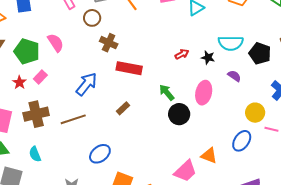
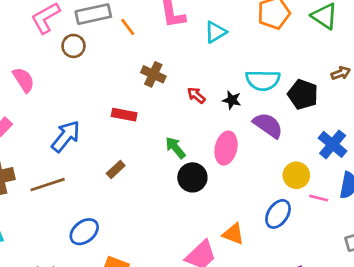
brown cross: (109, 43) -> (153, 74), moved
red arrow: (182, 54) -> (196, 95), turned -112
red rectangle: (129, 68) -> (124, 115), size x0.7
purple semicircle: (234, 76) -> (268, 125), size x1.6

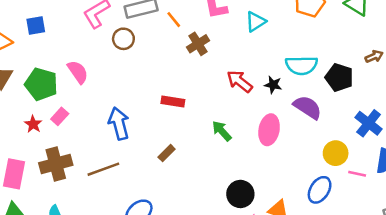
brown cross: (153, 74) -> (198, 44), moved, turned 35
red arrow: (196, 95) -> (240, 81), size x1.5
blue arrow: (66, 136) -> (119, 124), turned -52
black circle: (192, 177) -> (240, 194), moved

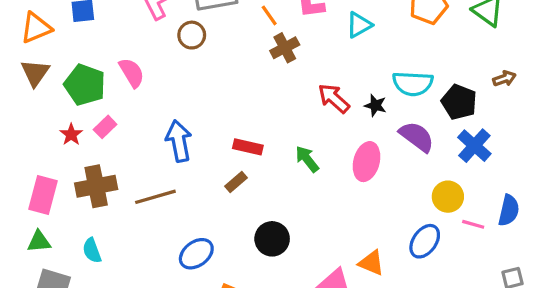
orange line: (174, 20) -> (269, 15), moved
red rectangle: (173, 102) -> (248, 147), moved
blue cross: (369, 123) -> (474, 146), moved
black circle: (240, 194) -> (272, 239), moved

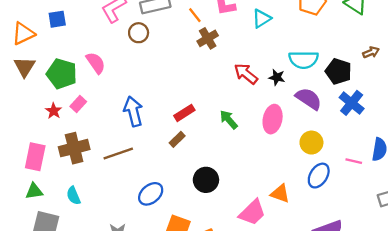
red rectangle: (248, 147) -> (184, 113), turned -42
yellow circle: (448, 197) -> (311, 143), moved

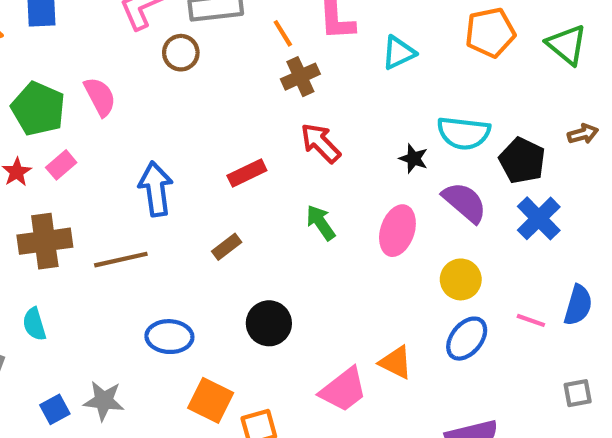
red arrow: (246, 74) -> (320, 143), moved
red rectangle: (184, 113) -> (247, 173), moved
blue ellipse: (151, 194) -> (169, 337), turned 35

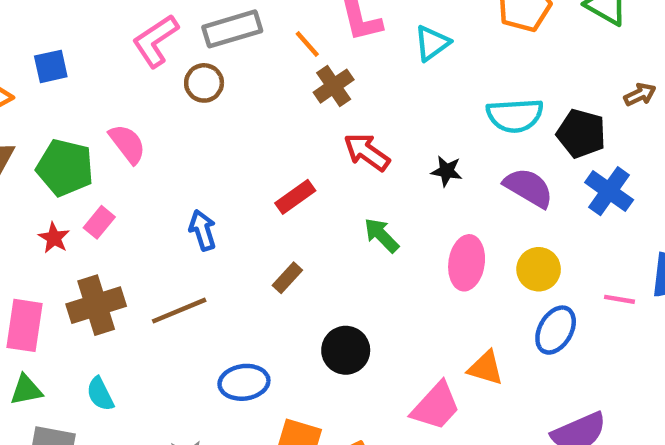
black star: (413, 159) -> (447, 171), moved
blue arrow: (156, 189) -> (203, 230), size x0.7
pink ellipse: (397, 231) -> (467, 263), moved

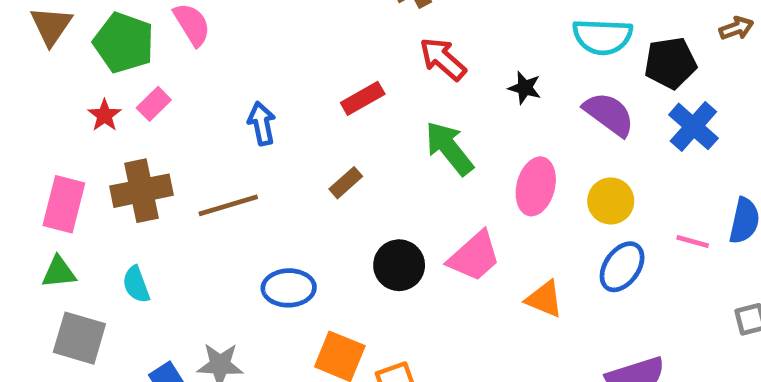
black pentagon: (581, 134) -> (670, 63), turned -30
green arrow: (381, 235) -> (449, 148), size x1.4
pink trapezoid: (436, 406) -> (474, 256), moved

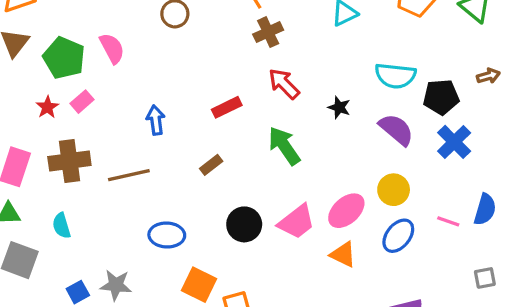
pink ellipse: (536, 186) -> (346, 211), moved, turned 30

